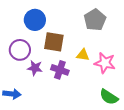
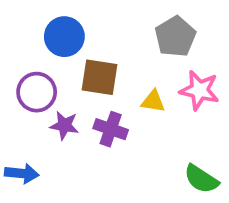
pink star: (105, 63) -> (199, 90), moved

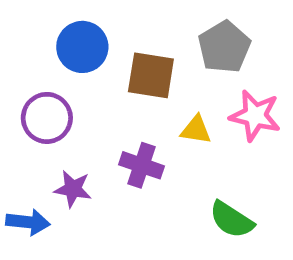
brown square: (99, 77) -> (151, 75), moved
purple star: (64, 125) -> (73, 189), moved
green semicircle: (201, 179) -> (231, 220), moved

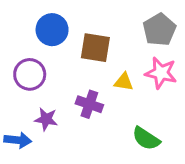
gray pentagon: (224, 47) -> (159, 30), moved

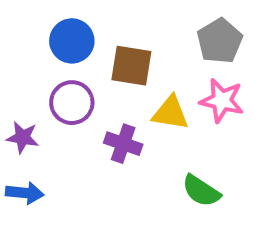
purple circle: (30, 74) -> (72, 103), moved
yellow triangle: (124, 82) -> (170, 113), size x1.4
purple star: (46, 119) -> (23, 137), moved

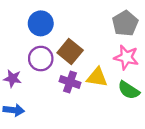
brown square: (131, 66) -> (70, 52), moved, turned 30
yellow triangle: (170, 113) -> (97, 77), moved
green semicircle: (201, 191) -> (129, 90), moved

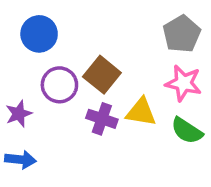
blue circle: (41, 23) -> (39, 34), moved
purple star: (13, 78) -> (19, 114), turned -30

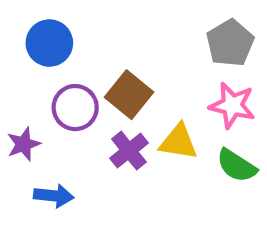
purple cross: (102, 119) -> (129, 151), turned 32
blue arrow: (20, 160) -> (54, 196), moved

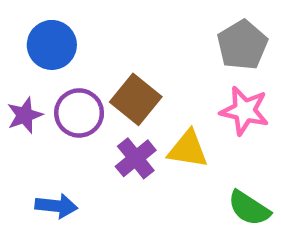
purple star: (24, 144) -> (25, 115), moved
green semicircle: (237, 166) -> (249, 208), moved

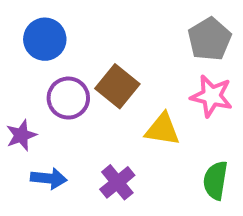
purple star: (25, 115) -> (21, 135), moved
purple cross: (136, 158) -> (117, 182), moved
green semicircle: (249, 208) -> (215, 180), turned 66

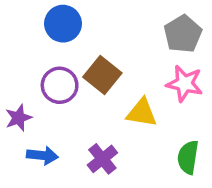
blue circle: (45, 39) -> (63, 24), moved

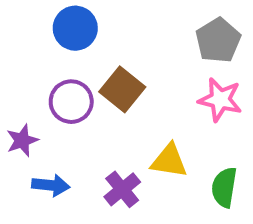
yellow triangle: (142, 113) -> (169, 161), moved

